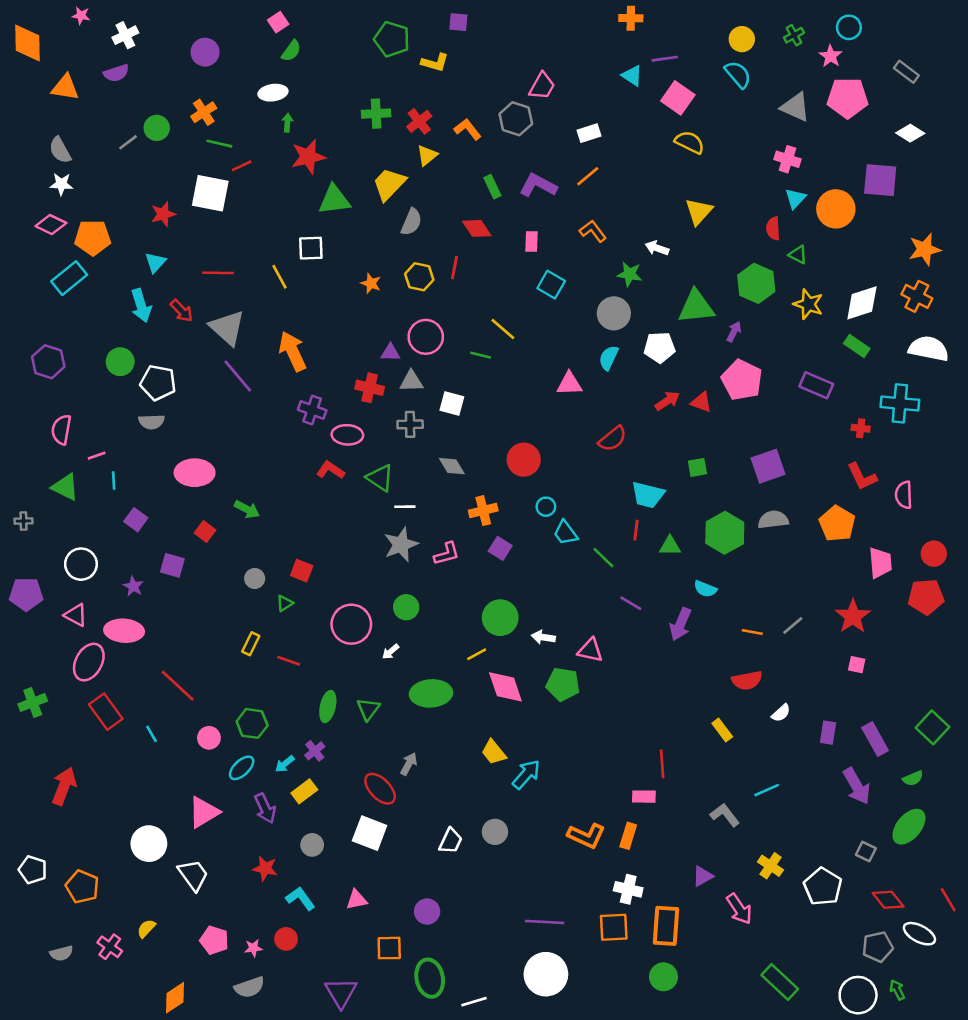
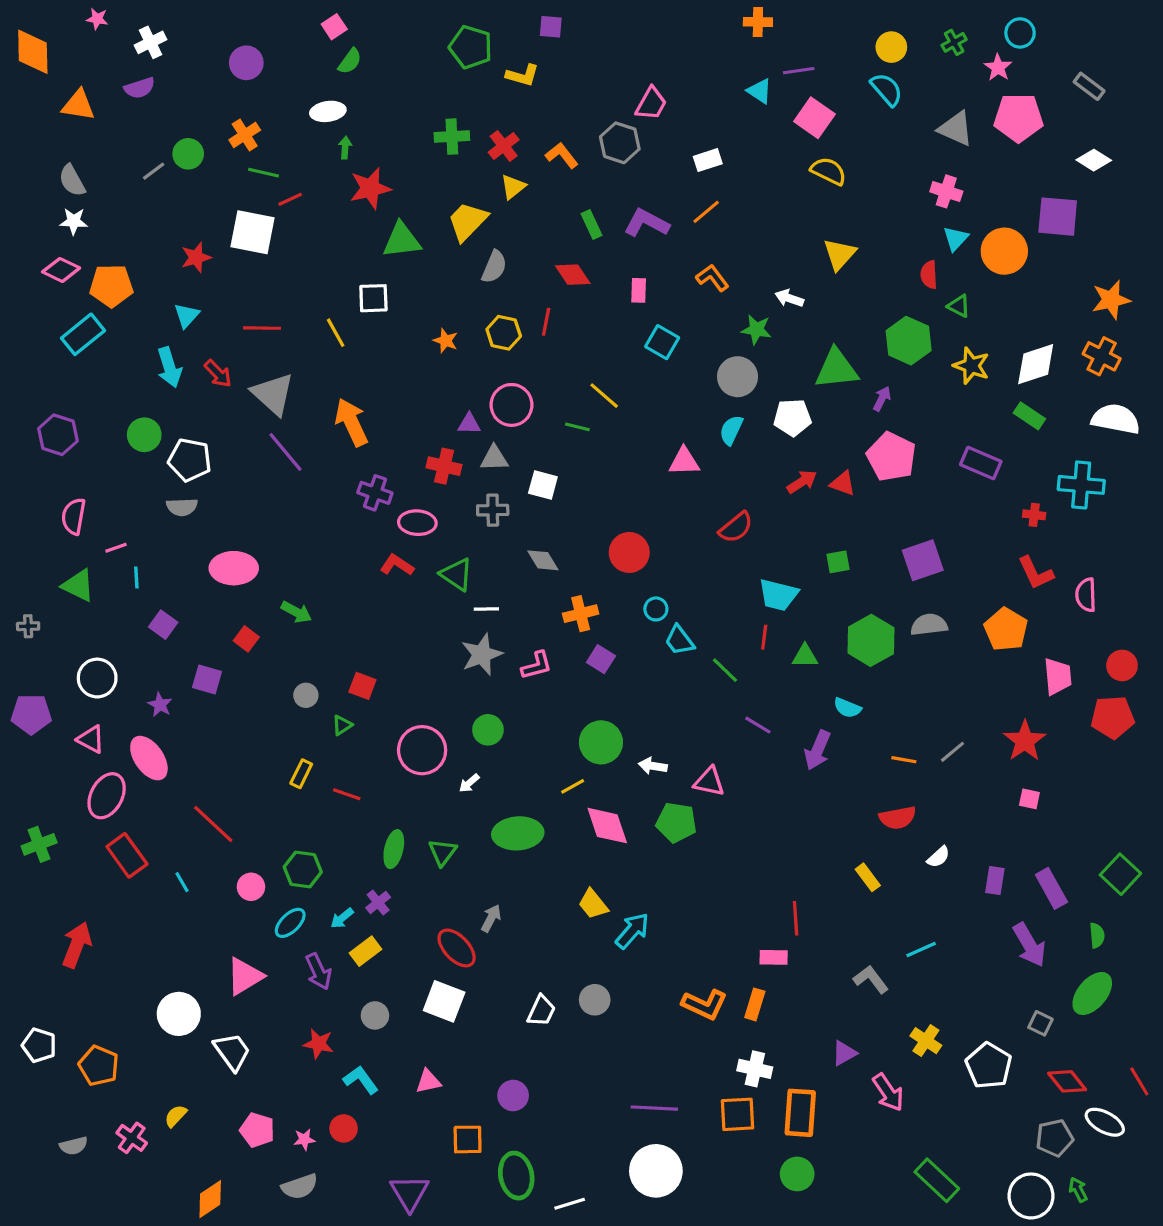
pink ellipse: (124, 631) -> (149, 758), turned 51
green semicircle: (913, 778) -> (1097, 935), turned -72

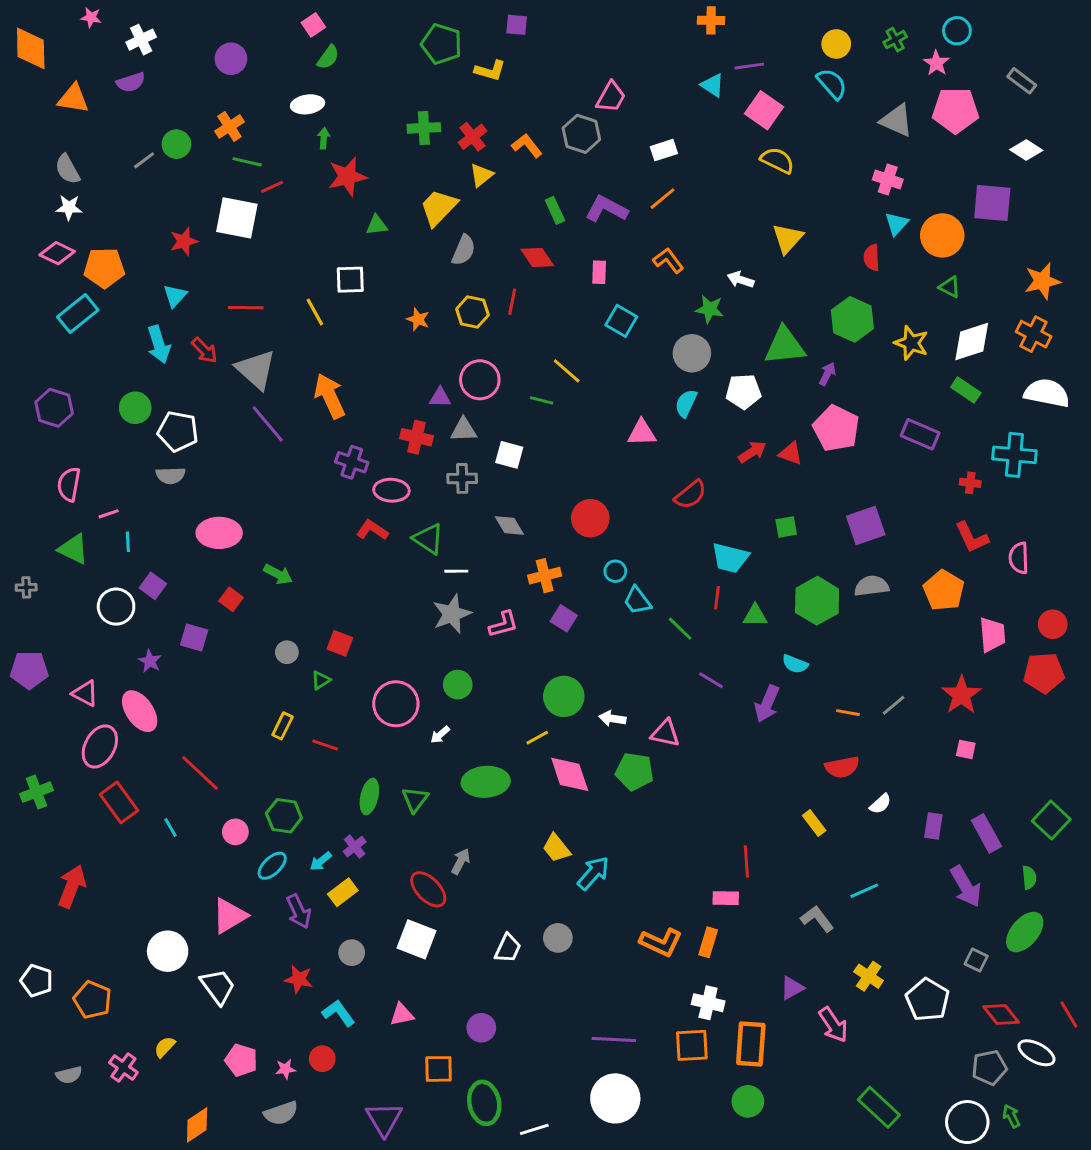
green triangle: (402, 240) -> (377, 225), size x0.6
green triangle: (959, 306) -> (950, 287), moved
white circle: (97, 678) -> (116, 607), moved

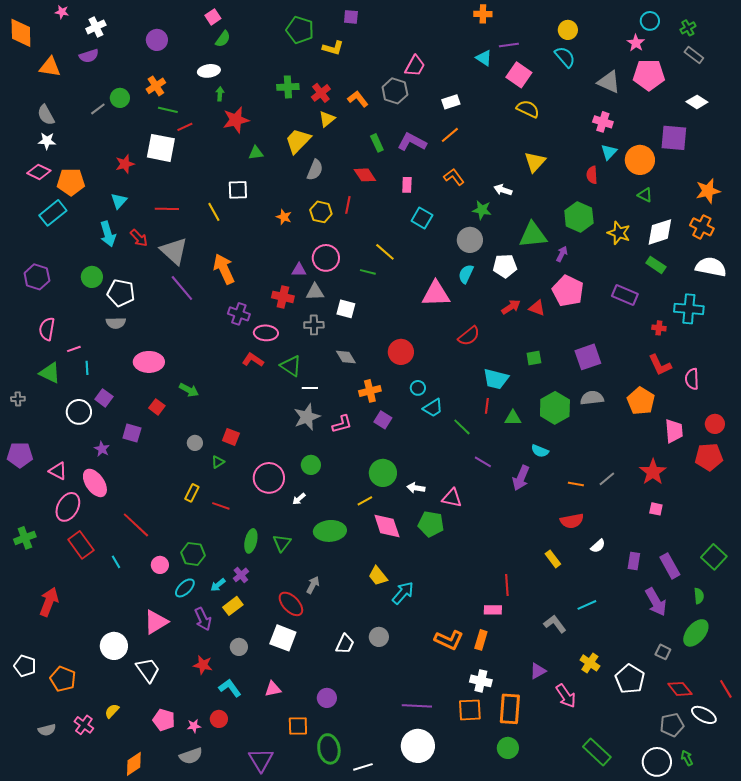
green cross: (895, 40) -> (688, 28), moved
pink triangle: (642, 433) -> (436, 294), size x1.4
cyan trapezoid: (637, 601) -> (433, 408), turned -85

